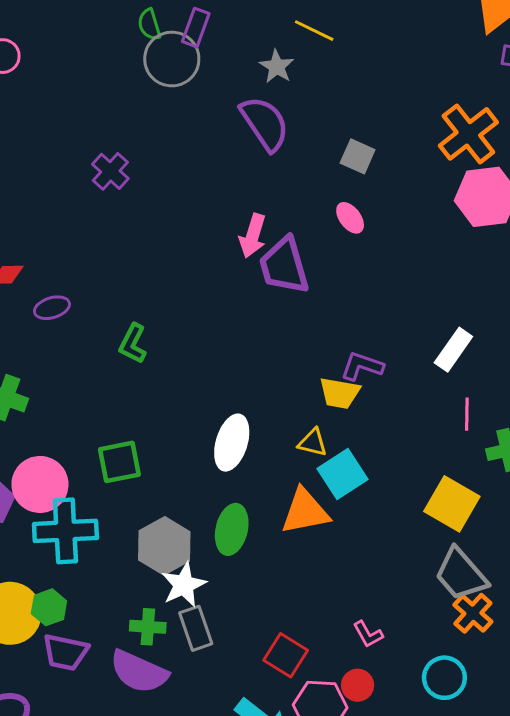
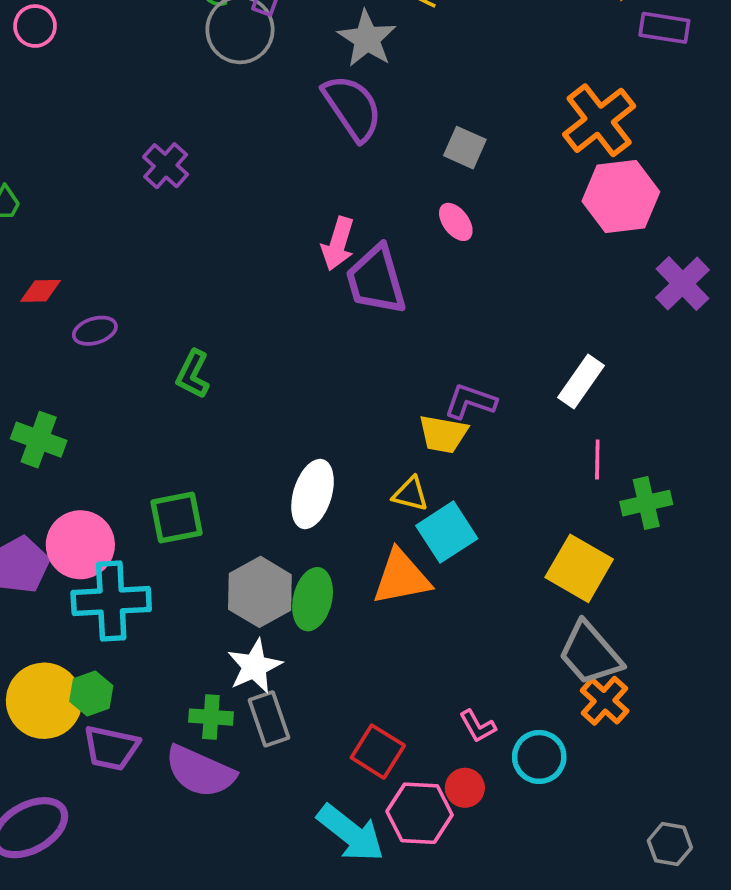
gray star: (277, 67) -> (367, 39), size x1.4
gray hexagon: (164, 546) -> (260, 592), moved
cyan circle: (444, 678) -> (539, 757), moved

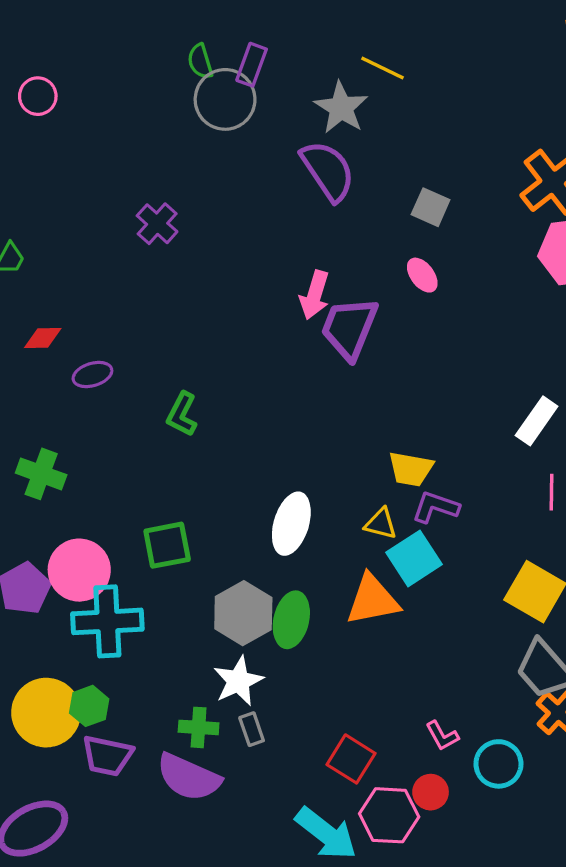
purple trapezoid: (376, 280) -> (349, 328), turned 38
purple L-shape: (470, 401) -> (436, 507), moved
gray rectangle: (269, 719) -> (252, 729), size x0.7

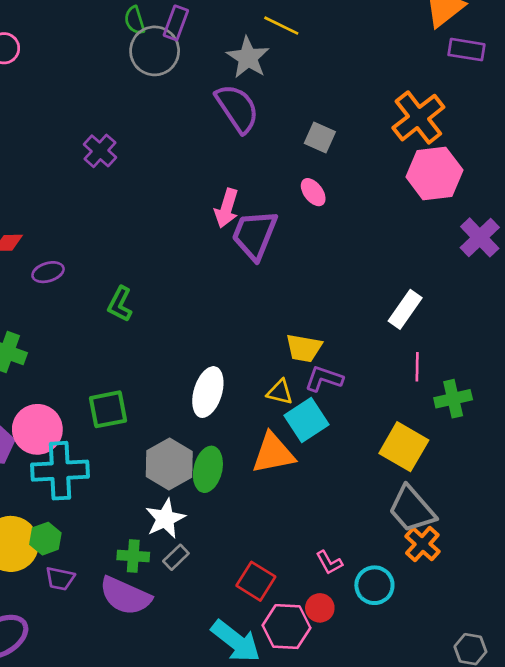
gray rectangle: (252, 729) -> (176, 557), turned 65
purple trapezoid: (107, 756) -> (60, 579), size x0.7

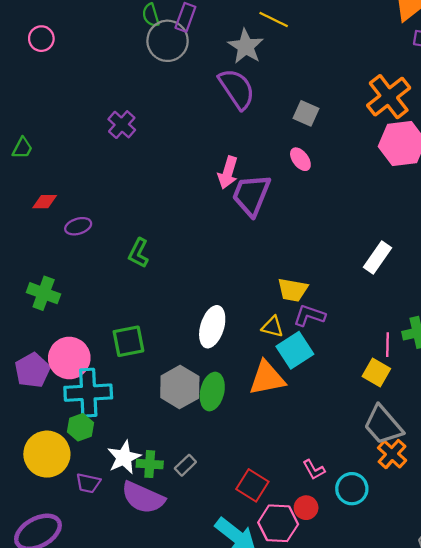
pink line: (417, 367) -> (388, 345), moved
yellow square: (404, 447) -> (376, 373), size x0.7
white star: (165, 519) -> (124, 457), moved
green hexagon: (45, 539) -> (80, 427), moved

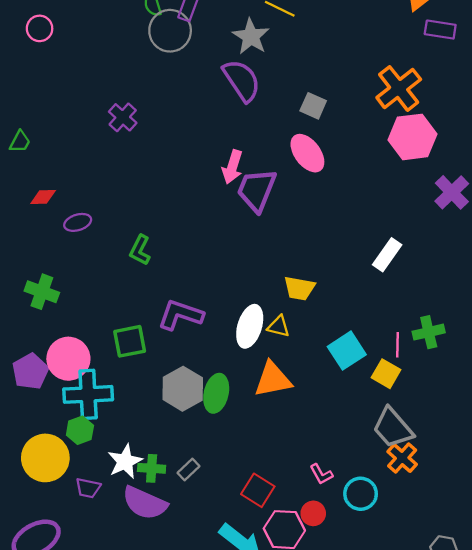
pink ellipse: (300, 159) -> (307, 153), size x1.6
purple L-shape: (309, 316) -> (180, 315), moved, size x1.4
white ellipse: (212, 327) -> (250, 326), moved
cyan square: (295, 350) -> (347, 351), moved

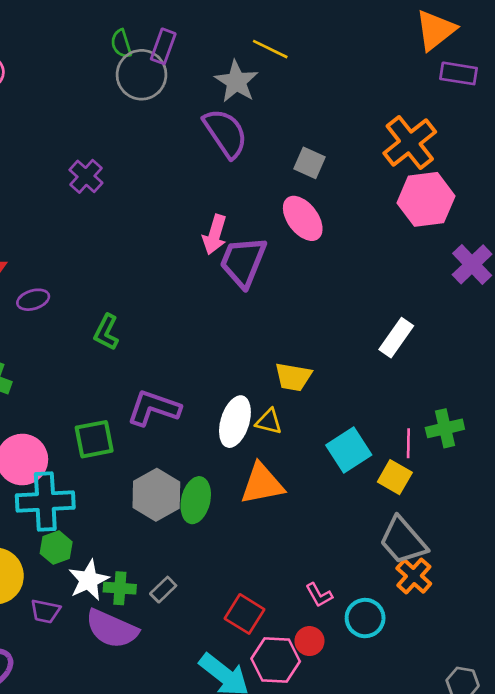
green hexagon: (80, 430) -> (56, 548), moved

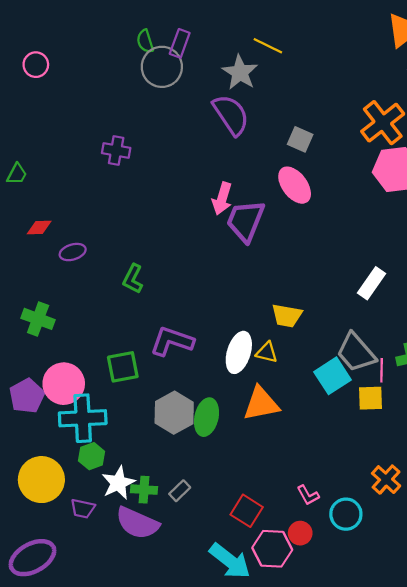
purple cross: (86, 176) -> (116, 151), turned -32
yellow square: (395, 477) -> (370, 398), turned -32
gray trapezoid: (403, 541) -> (356, 352), moved

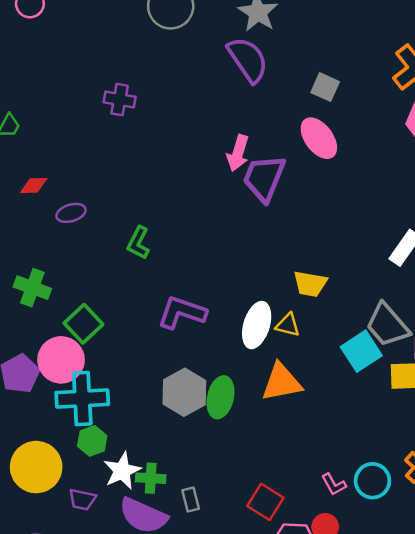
green square: (123, 367) -> (83, 324), moved, turned -32
gray rectangle: (180, 491) -> (191, 499), moved, turned -60
cyan circle: (346, 514) -> (372, 481), moved

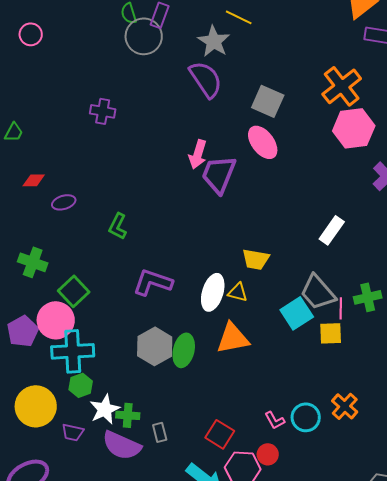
gray square: (325, 87) -> (268, 101), size x1.4

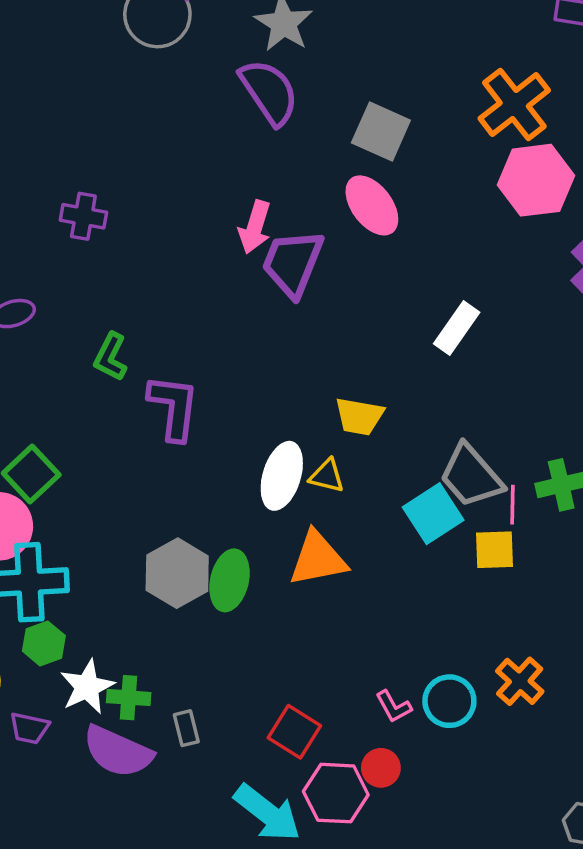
purple cross: (103, 111) -> (83, 216), moved
white rectangle: (332, 230) -> (457, 328), moved
purple L-shape: (153, 282) -> (174, 407), moved, turned 78

